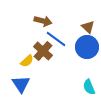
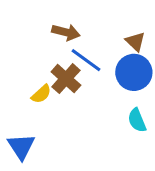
blue triangle: (21, 84) -> (21, 146), moved
cyan semicircle: (89, 87) -> (137, 120), moved

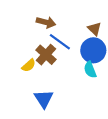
cyan semicircle: (137, 120) -> (90, 70), moved
blue triangle: (21, 146) -> (44, 99), moved

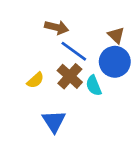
brown cross: (46, 55) -> (70, 76), moved
cyan semicircle: (90, 70) -> (94, 86), moved

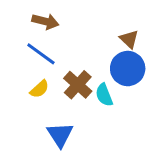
brown arrow: (57, 27) -> (45, 21), moved
blue line: (74, 51) -> (41, 54), moved

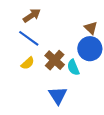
brown arrow: (45, 21) -> (32, 15), turned -48
blue triangle: (60, 135) -> (58, 95), moved

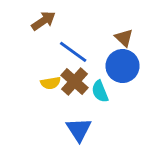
blue line: (29, 38) -> (73, 52), moved
yellow semicircle: (28, 63) -> (51, 83), moved, turned 32

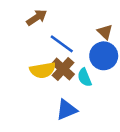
yellow semicircle: (51, 83) -> (43, 70), size x1.5
blue triangle: (79, 130) -> (67, 110), turned 40

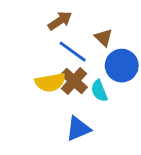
brown arrow: (37, 18) -> (60, 21), moved
brown triangle: (105, 32) -> (103, 38), moved

